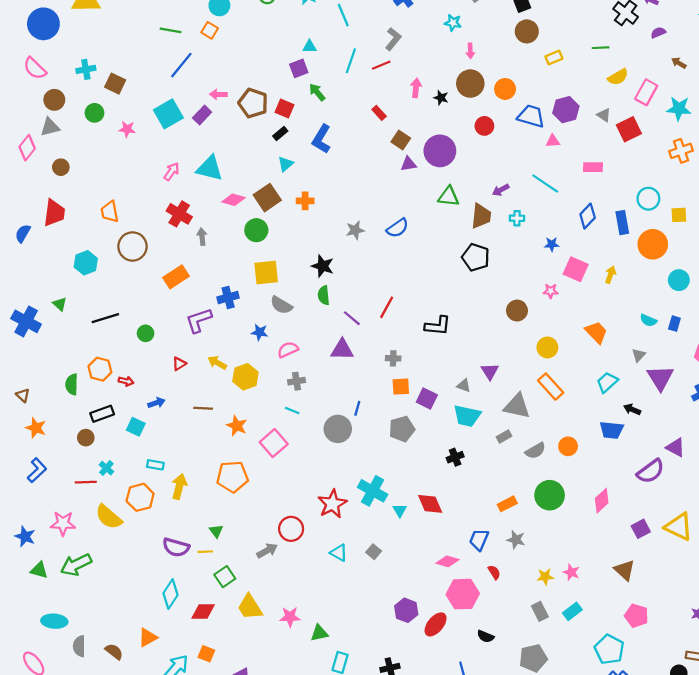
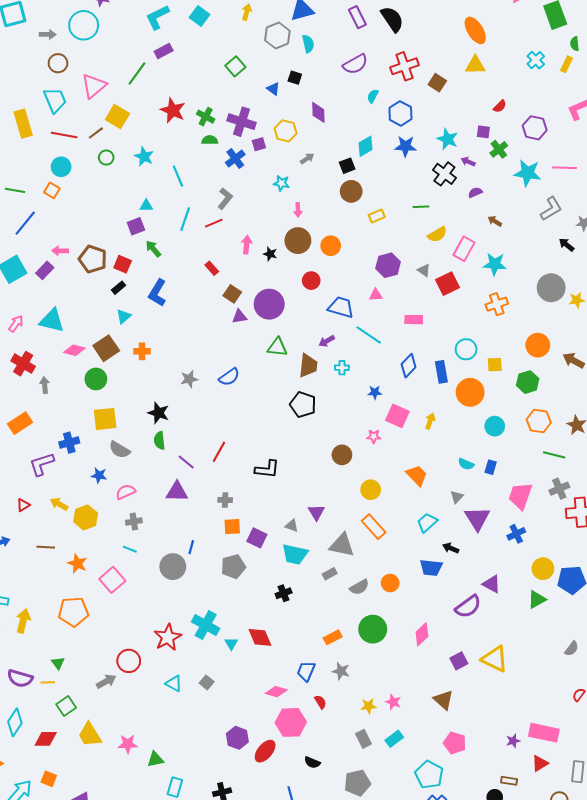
blue trapezoid: (531, 116) -> (341, 307), moved

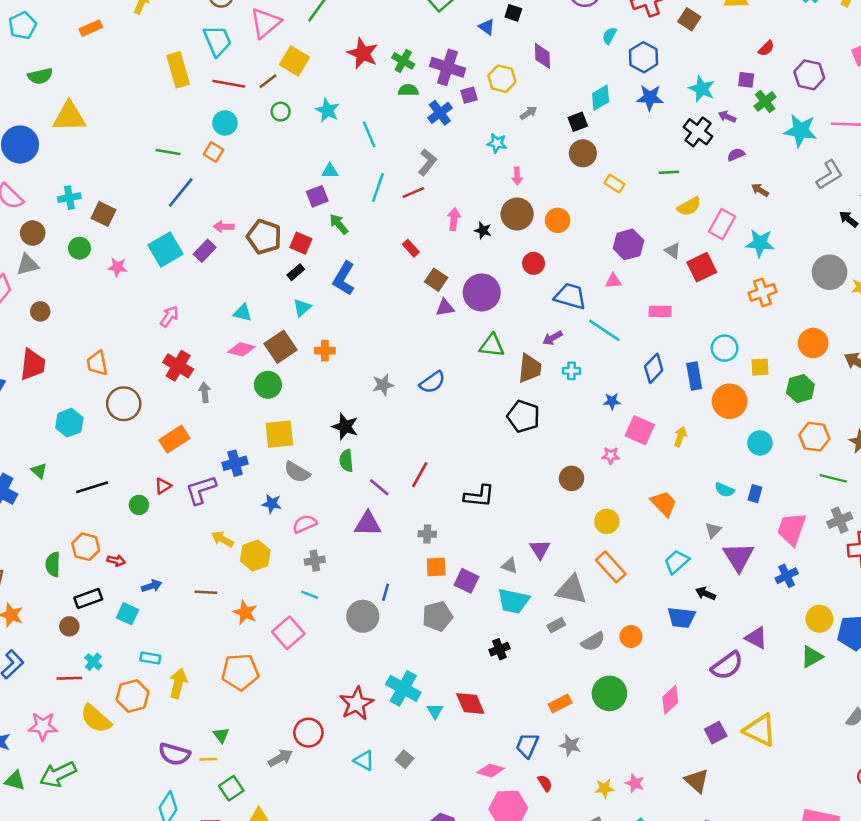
yellow rectangle: (377, 216) -> (615, 184), turned 56
cyan triangle: (52, 321) -> (243, 313), moved, size x0.6
red triangle: (23, 505) -> (163, 486), moved

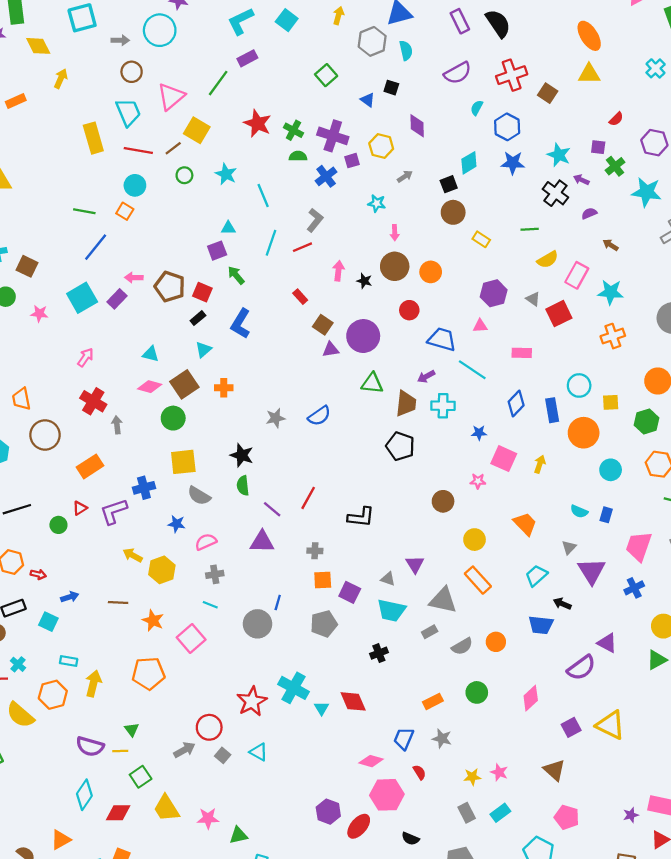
cyan cross: (571, 371) -> (443, 406), size x1.5
green circle: (609, 693) -> (477, 692), size x0.7
gray square: (405, 759) -> (223, 755), moved

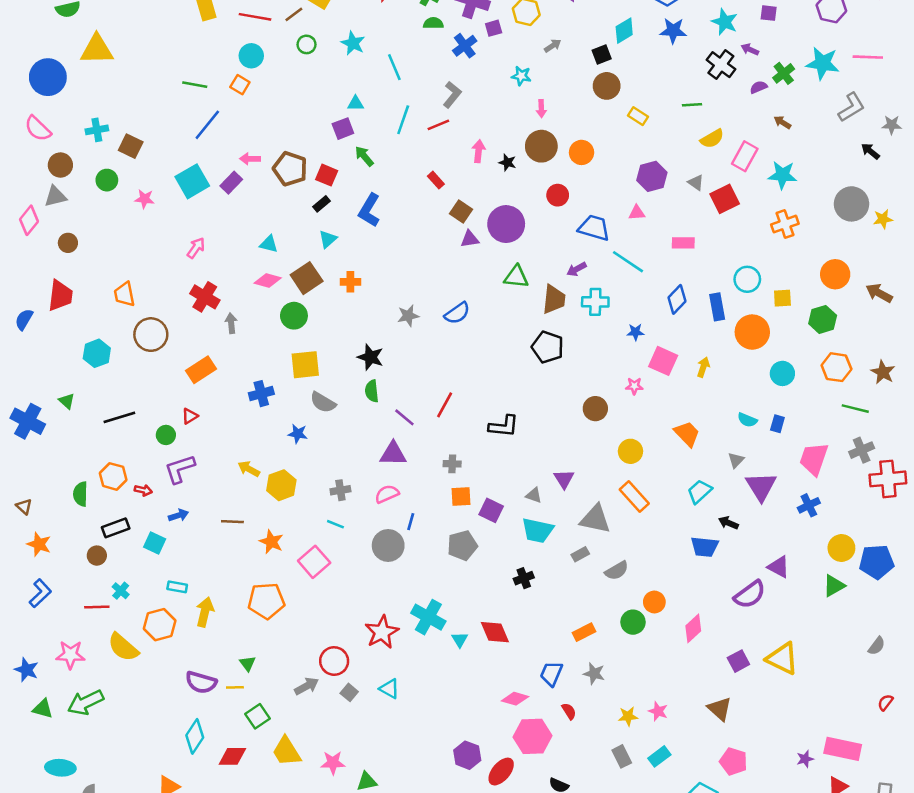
green cross: (615, 166) -> (784, 73), moved
purple L-shape: (114, 511) -> (180, 469), moved
pink semicircle: (206, 542) -> (387, 494), moved
orange circle: (496, 642) -> (654, 602), moved

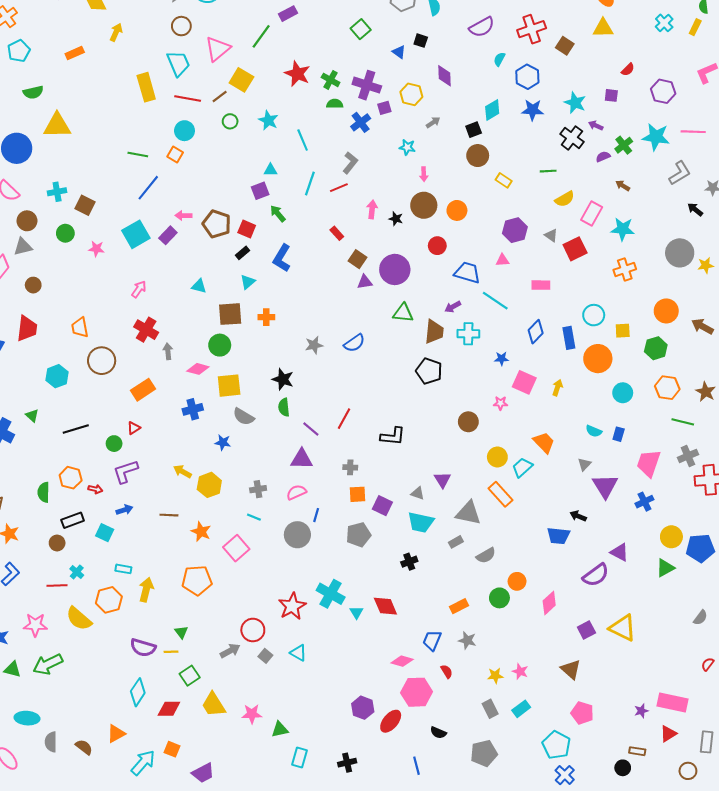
brown square: (307, 278) -> (230, 314), turned 30
pink diamond: (268, 281) -> (198, 369), moved
cyan trapezoid: (700, 491) -> (522, 467), moved

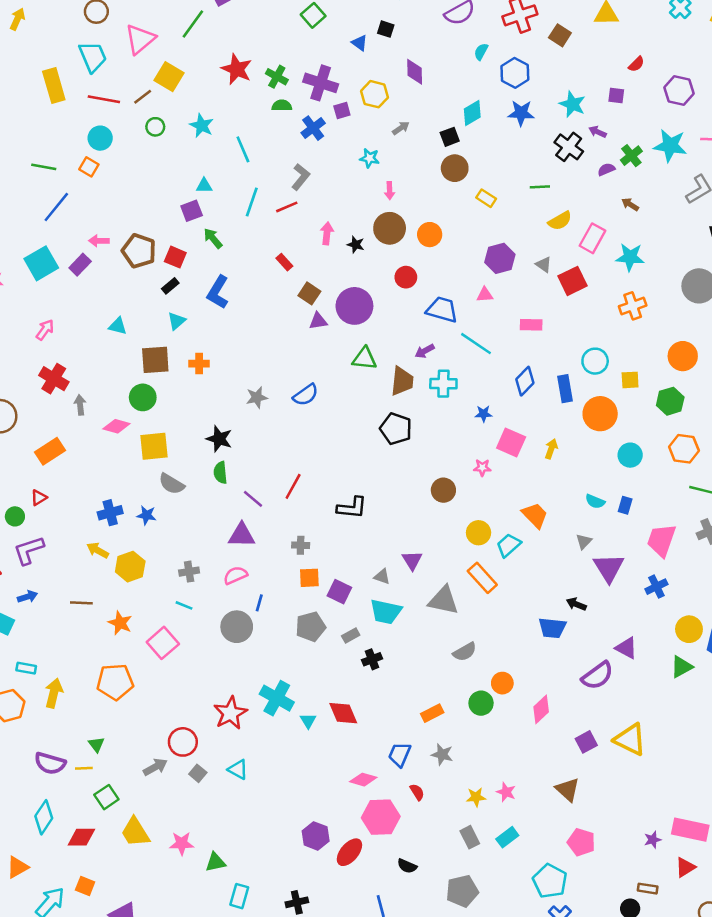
blue cross: (193, 409) -> (110, 513), moved
gray rectangle: (456, 542) -> (351, 635), moved

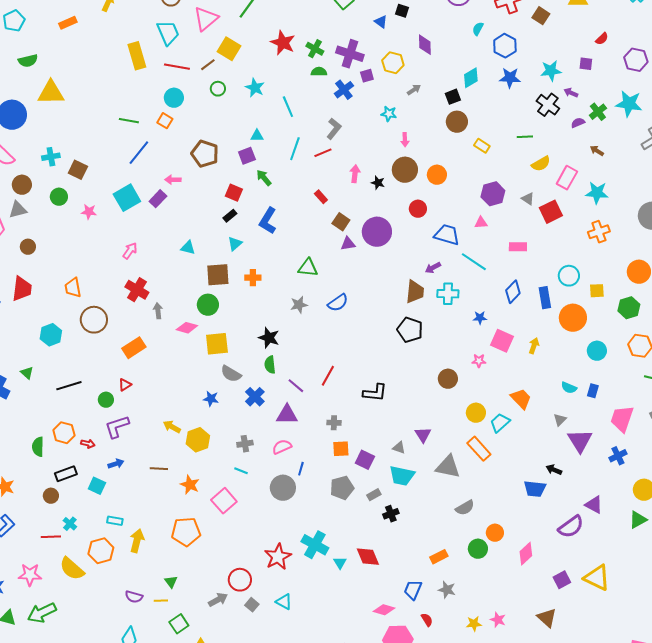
cyan star: (572, 104) -> (551, 71), turned -30
brown pentagon: (139, 251) -> (205, 154), moved
green triangle: (364, 359) -> (308, 268), moved
blue cross: (110, 513) -> (255, 397), moved, turned -30
purple semicircle: (50, 763) -> (134, 597), size x0.7

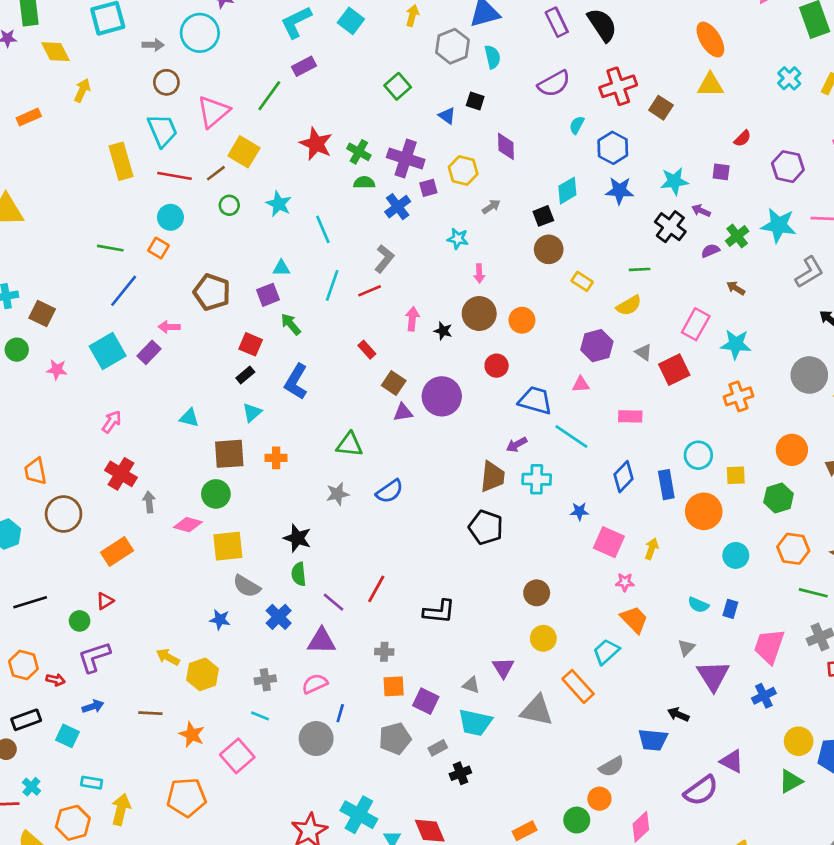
yellow semicircle: (541, 164) -> (629, 306), moved
pink star: (479, 361) -> (625, 582), moved
yellow circle: (476, 413) -> (543, 638), moved
gray semicircle: (465, 508) -> (611, 767), moved

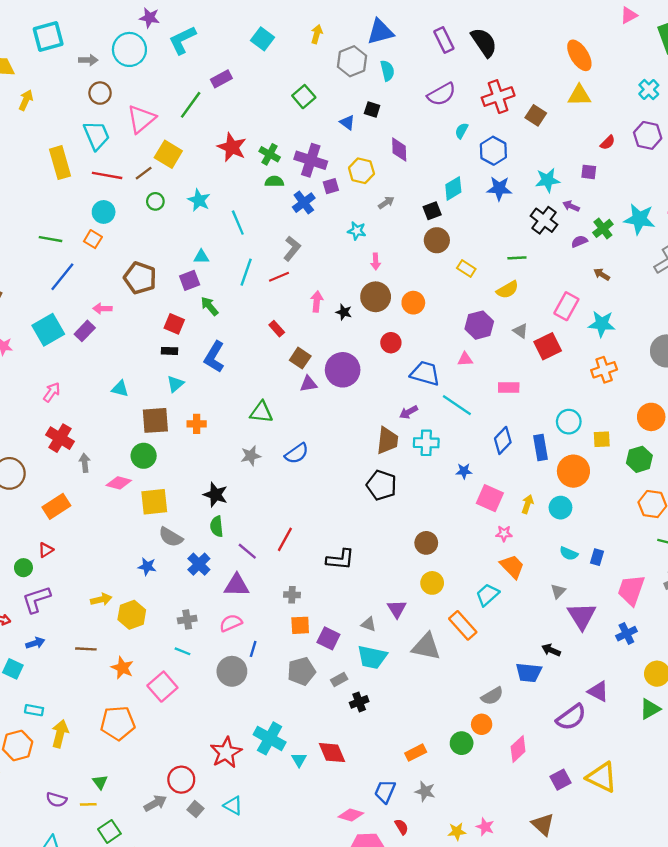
cyan L-shape: (296, 22) -> (182, 40), moved
purple hexagon: (788, 167) -> (648, 135), moved
black rectangle: (245, 375) -> (169, 351), turned 42
cyan circle: (736, 555) -> (560, 508), moved
yellow arrow: (168, 657) -> (101, 599), turned 138

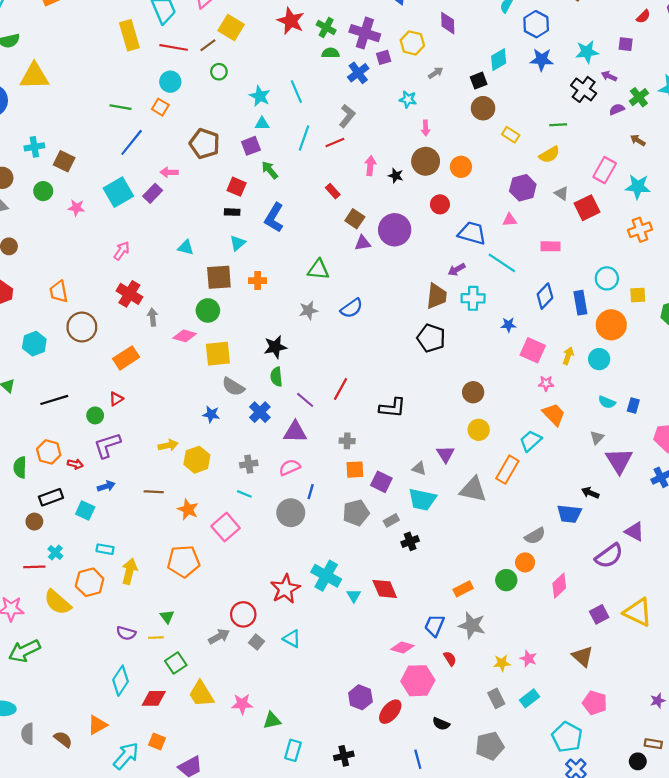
cyan star: (199, 200) -> (260, 96), moved
black star: (215, 495) -> (275, 347), turned -30
orange rectangle: (463, 625) -> (507, 470), turned 72
gray star: (425, 791) -> (472, 625), size x1.4

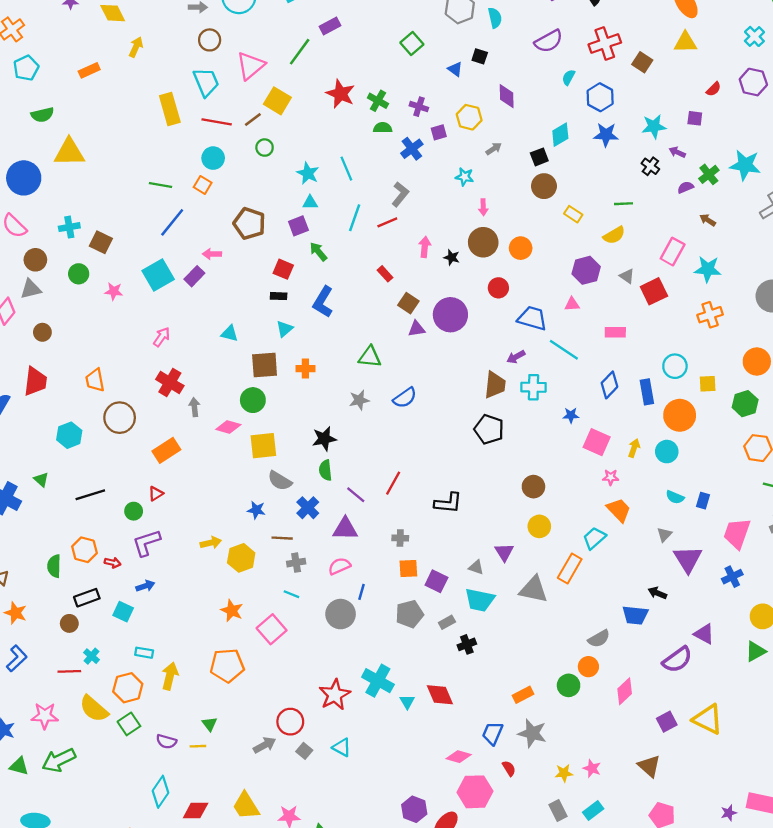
purple cross: (365, 33) -> (419, 107), size x0.6
black cross: (584, 89) -> (650, 166), size x0.7
brown line: (154, 492) -> (282, 538), moved
green square: (176, 663) -> (129, 724), moved

